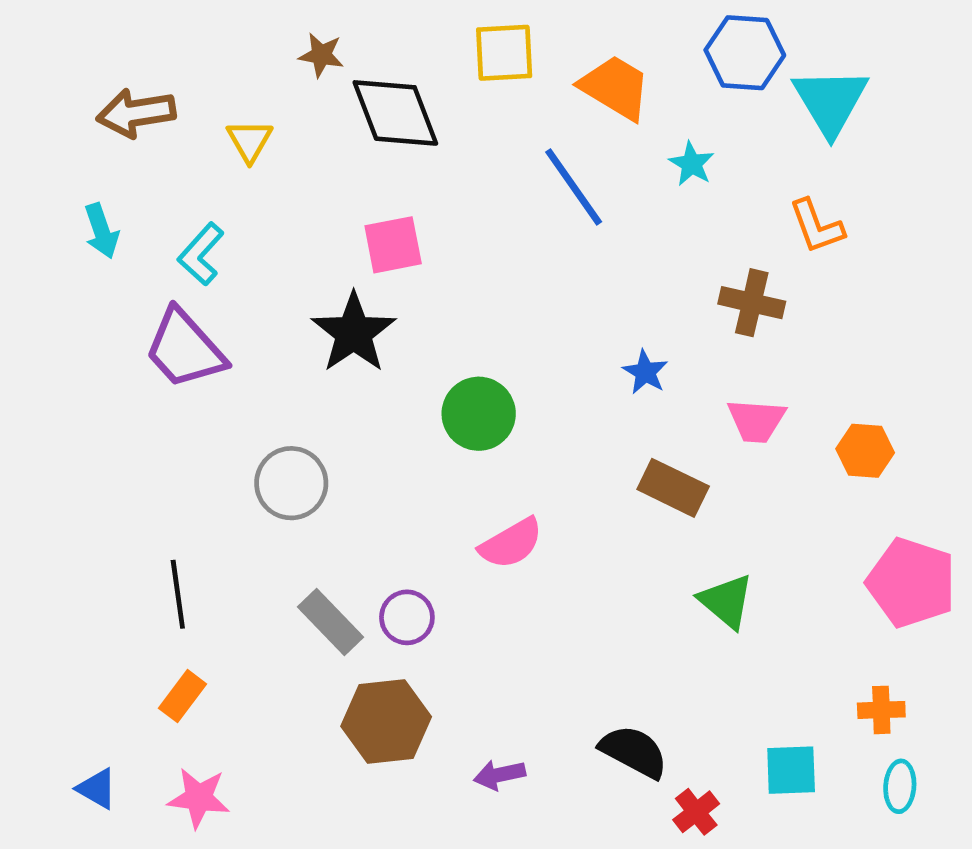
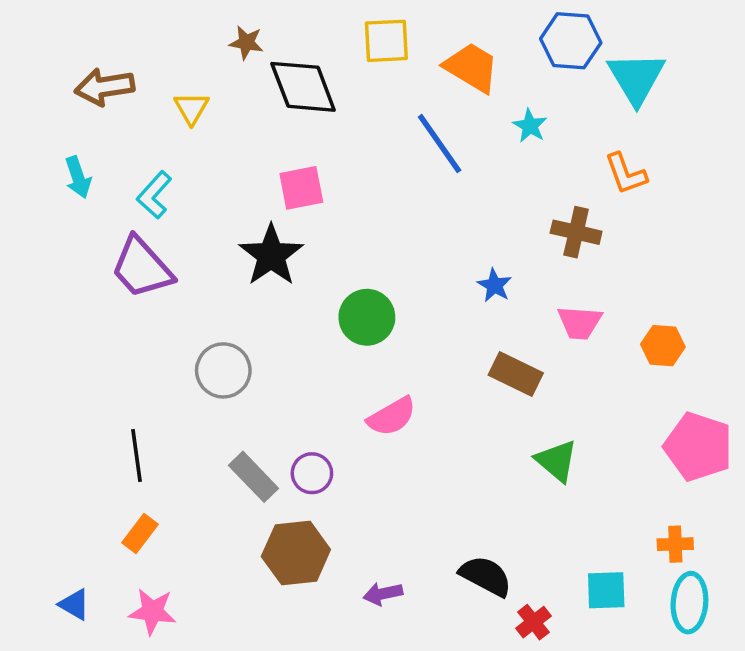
cyan ellipse: (900, 786) -> (689, 603), size x1.5

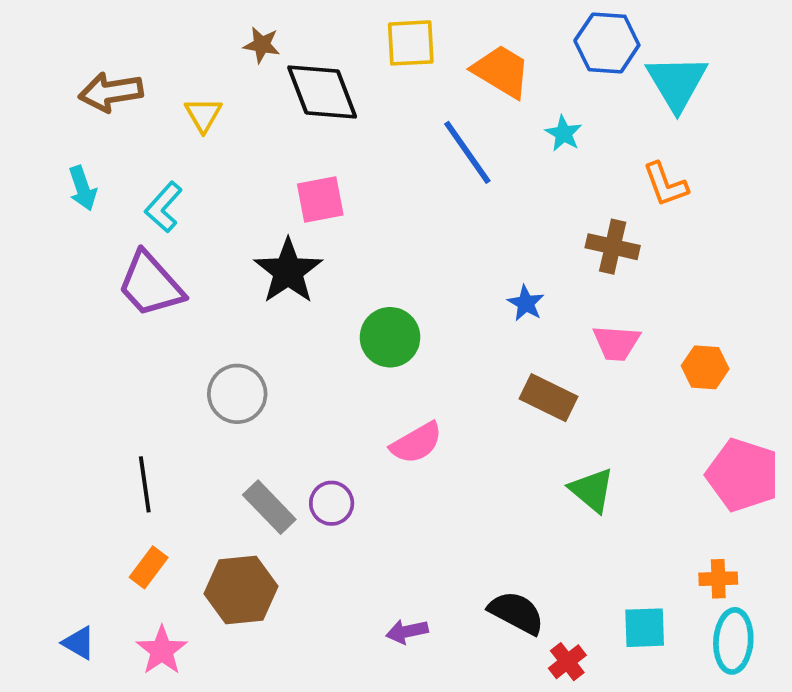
brown hexagon: (296, 553) -> (241, 590), moved
pink star: (152, 611) -> (162, 650), turned 30

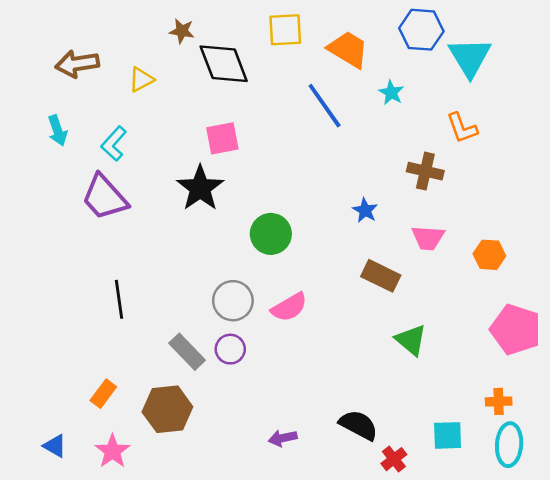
yellow triangle: (203, 115) -> (141, 79), turned 32
gray circle: (237, 394) -> (233, 301), moved
black line: (145, 484) -> (119, 299), moved

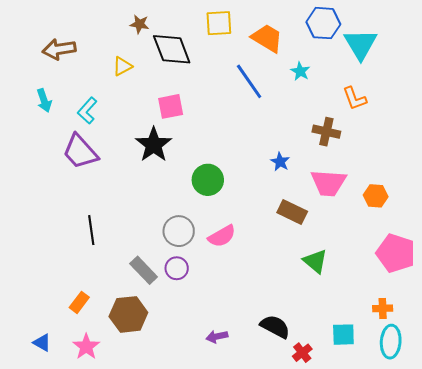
yellow triangle: (141, 79) -> (122, 66), moved
pink trapezoid: (428, 238) -> (328, 183), size x1.4

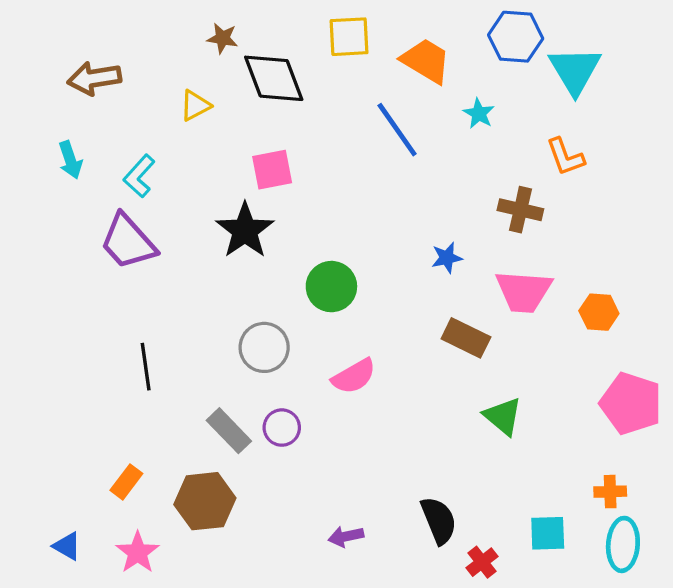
blue star: (280, 162) -> (447, 258), turned 30
gray circle: (179, 231) -> (264, 347), moved
black semicircle: (275, 327) -> (439, 520), turned 40

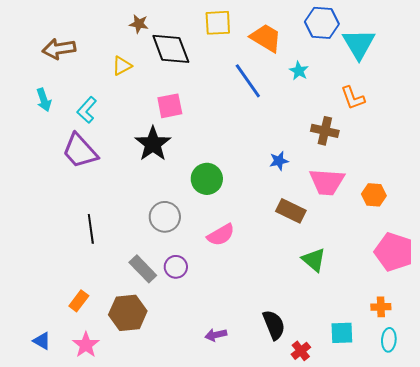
cyan ellipse: (623, 544) -> (389, 340), size x0.7

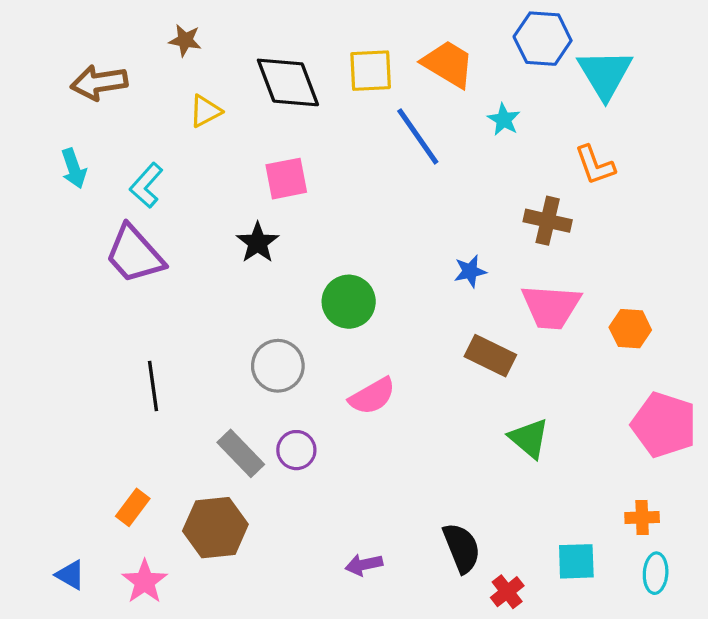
yellow square: (218, 23) -> (371, 71), moved
brown star: (139, 24) -> (185, 40), moved
black star: (153, 144) -> (258, 243), size x0.7

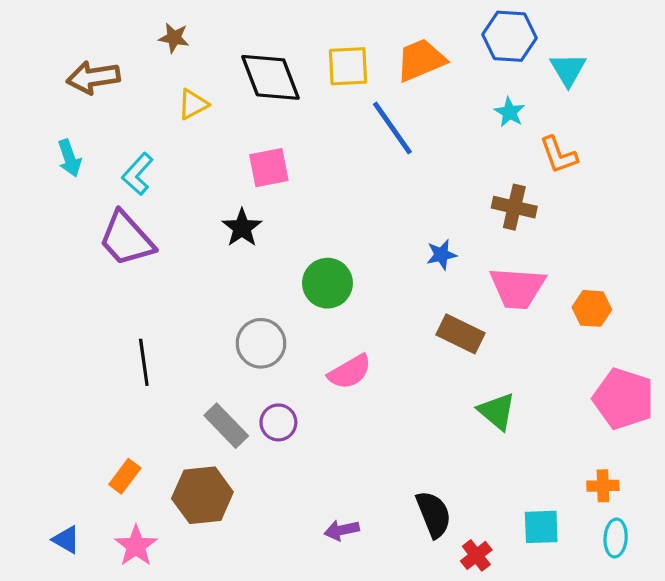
orange trapezoid: (448, 64) -> (421, 60), turned -54
cyan triangle: (605, 74) -> (568, 69), size x0.7
cyan star: (504, 120) -> (510, 112), moved

